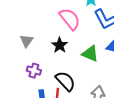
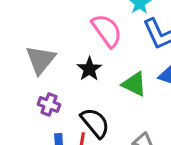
gray triangle: (27, 41) -> (41, 60), size x1.5

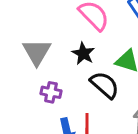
black semicircle: (95, 123) -> (105, 85), moved

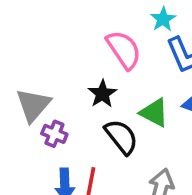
gray triangle: (37, 52) -> (33, 105), moved

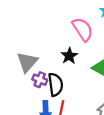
black semicircle: (121, 137) -> (56, 85), moved, turned 30

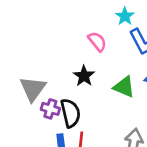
pink semicircle: (83, 29) -> (97, 41), size x0.7

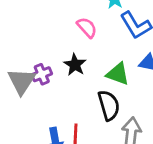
purple cross: (50, 109) -> (42, 74), moved, turned -36
black semicircle: (70, 113) -> (109, 105), moved

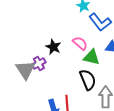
pink semicircle: (87, 28) -> (80, 43), moved
black star: (75, 65) -> (53, 47), moved

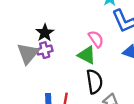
black star: (53, 47) -> (45, 33), moved
green triangle: (92, 57) -> (87, 55), moved

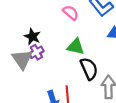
pink semicircle: (96, 39) -> (71, 13), moved

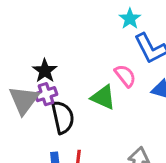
pink semicircle: (71, 13) -> (125, 76), moved
black semicircle: (89, 69) -> (63, 117), moved

